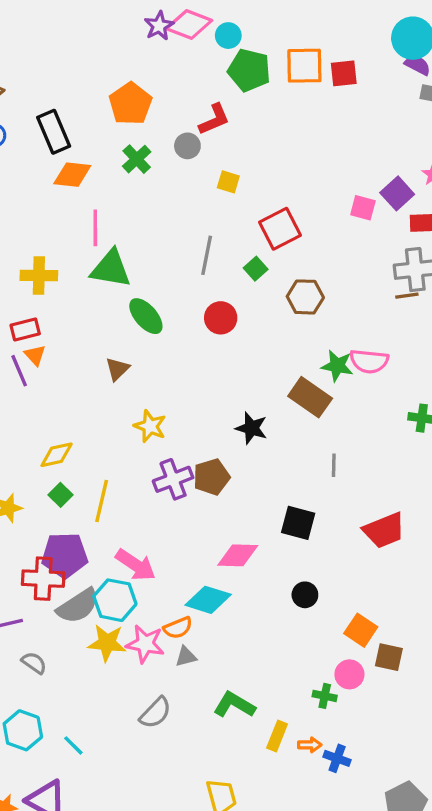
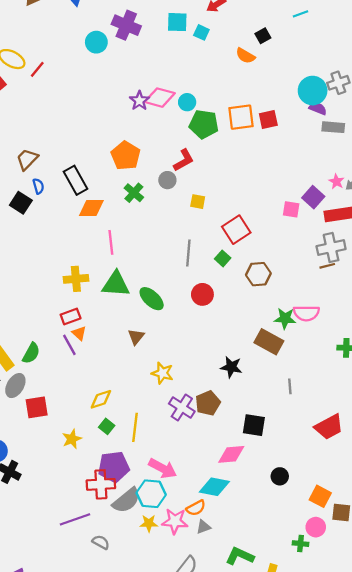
green triangle: (111, 269) -> (116, 284), moved
purple cross: (173, 479) -> (182, 408), turned -30
black square: (298, 523) -> (254, 425), moved
yellow star: (107, 643) -> (149, 523), size x0.7

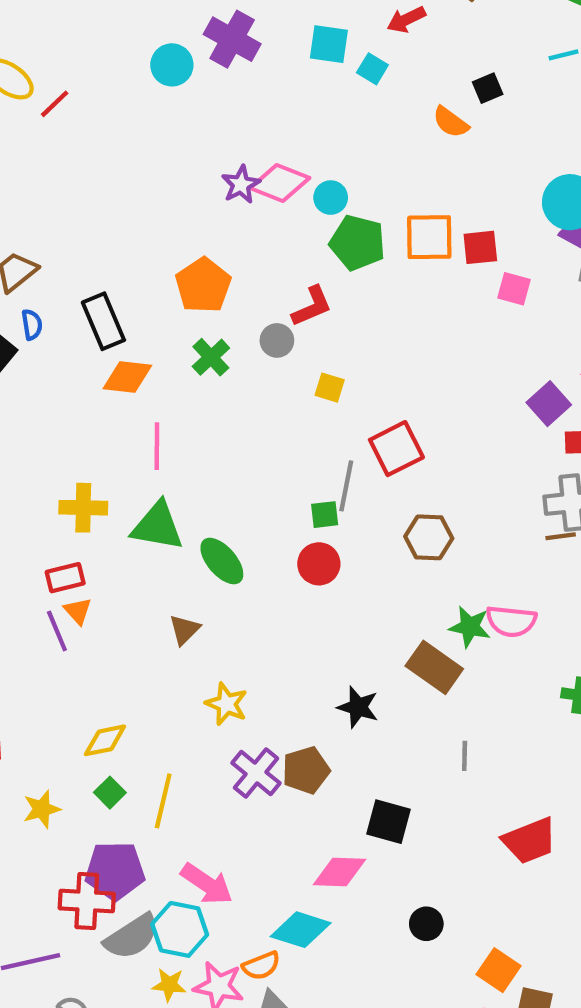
pink square: (291, 209) -> (514, 289), moved
gray line: (188, 253) -> (346, 486), moved
green square: (223, 258) -> (325, 515), moved, turned 35

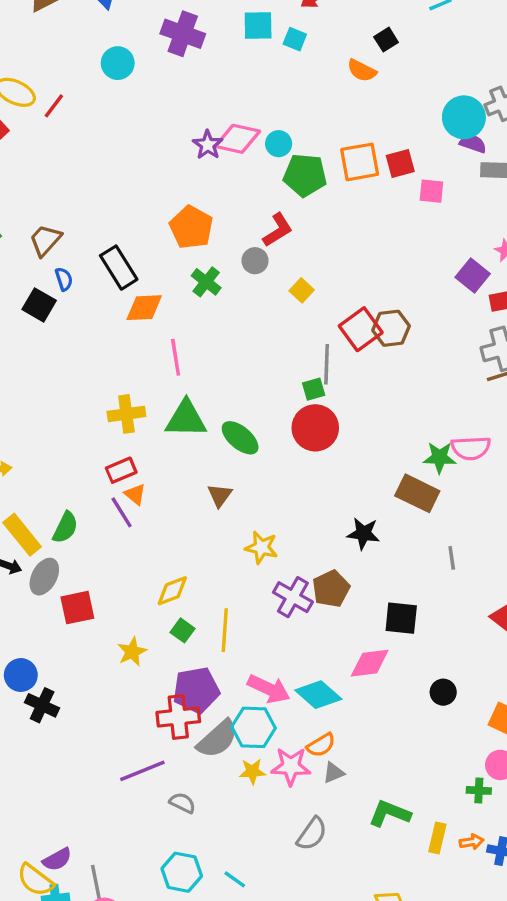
cyan circle: (172, 65) -> (118, 63), moved
yellow square: (330, 388) -> (302, 290), turned 35
brown hexagon: (429, 537) -> (391, 328), moved
red circle: (319, 564) -> (315, 428), size x1.4
cyan diamond: (301, 930) -> (318, 695), moved, turned 33

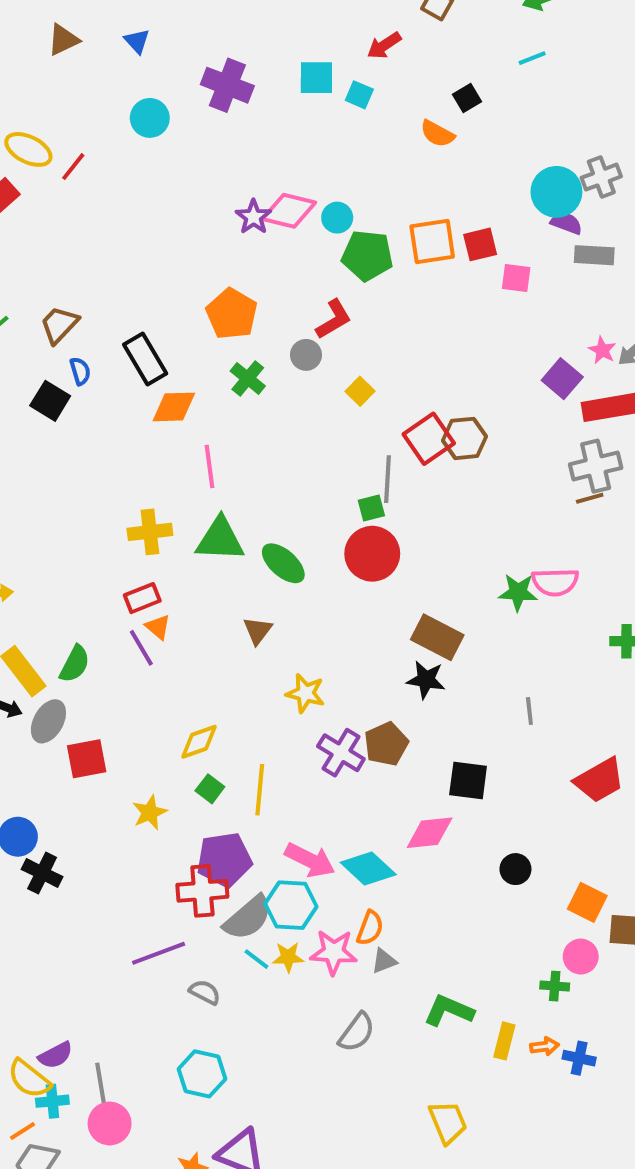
brown rectangle: (417, 493) -> (437, 637), moved
orange semicircle: (321, 745) -> (370, 928), turned -40
cyan line: (235, 879) -> (256, 959), moved

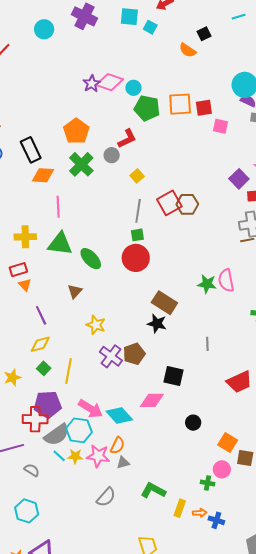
green cross: (248, 378) -> (81, 164), size x1.4
gray line: (387, 479) -> (138, 211), moved
pink semicircle: (555, 582) -> (226, 280), turned 75
purple line: (141, 648) -> (41, 315), moved

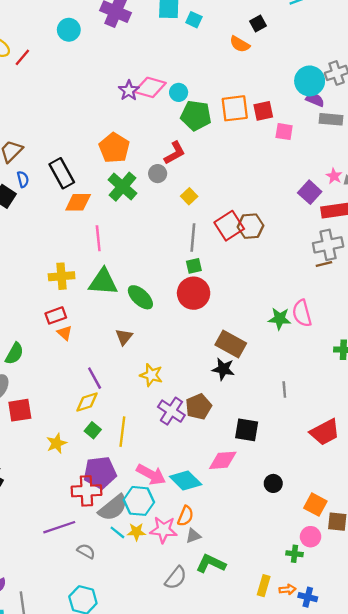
purple line: (41, 315) -> (95, 378), moved
green L-shape: (153, 490) -> (211, 564), moved

